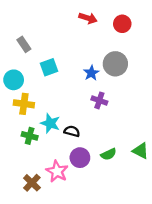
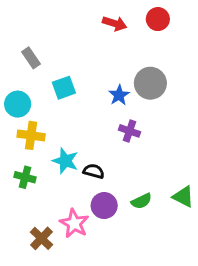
red circle: (122, 24) -> (158, 19), moved
green cross: (30, 136) -> (25, 177), moved

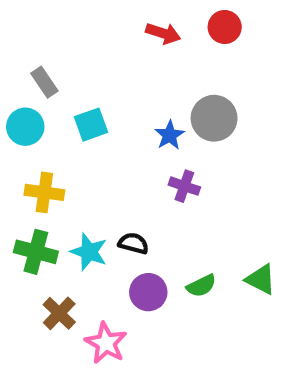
cyan circle: (18, 104) -> (25, 127), moved
cyan star: (65, 161) -> (89, 252), moved
green cross: (25, 177) -> (36, 252), size x1.4
pink star: (74, 223) -> (106, 343), moved
brown cross: (41, 238) -> (59, 313), moved

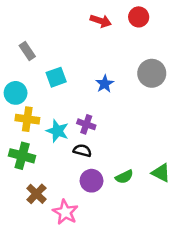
gray circle: (214, 118) -> (152, 73), moved
cyan circle: (25, 127) -> (16, 93), moved
purple cross: (184, 186) -> (86, 124), moved
cyan star: (89, 252) -> (57, 131), moved

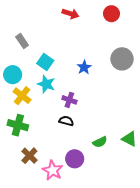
red arrow: (101, 21) -> (70, 14), moved
cyan square: (56, 77) -> (45, 62), turned -35
yellow cross: (27, 119) -> (22, 96), turned 30
cyan star: (57, 131) -> (46, 84), moved
purple circle: (92, 181) -> (75, 159), moved

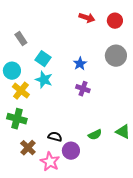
red arrow: (70, 14) -> (87, 18), moved
red circle: (111, 14) -> (115, 21), moved
purple cross: (69, 100) -> (83, 89), moved
black semicircle: (66, 121) -> (55, 137), moved

